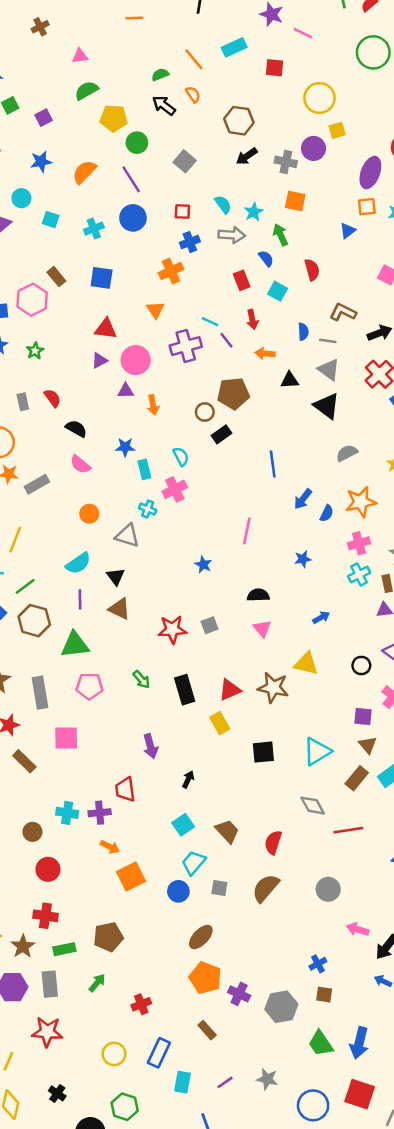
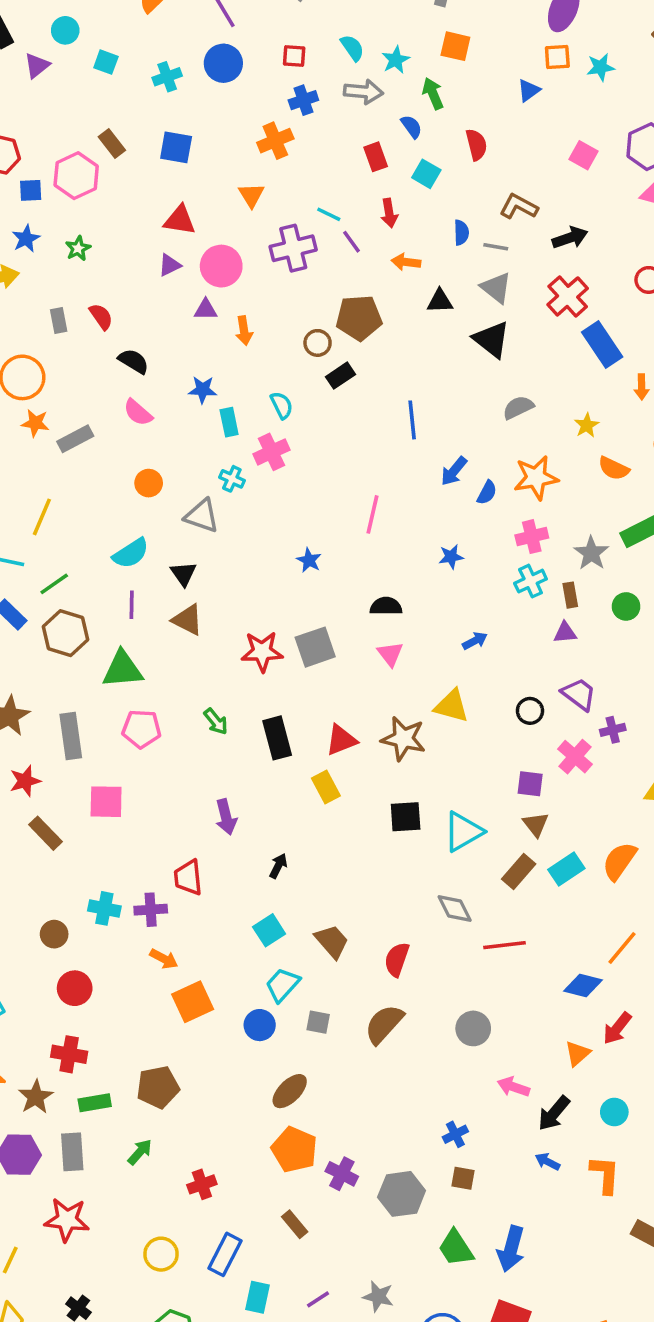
gray square: (209, 625) -> (315, 647), size x1.6
black square: (263, 752) -> (406, 817), moved

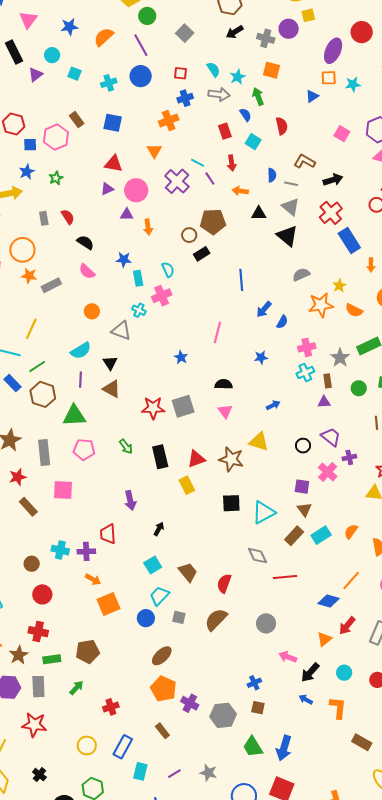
purple cross: (293, 248) -> (177, 181), turned -35
orange star: (536, 478) -> (321, 305), moved
orange semicircle: (619, 861) -> (351, 531), size x0.7

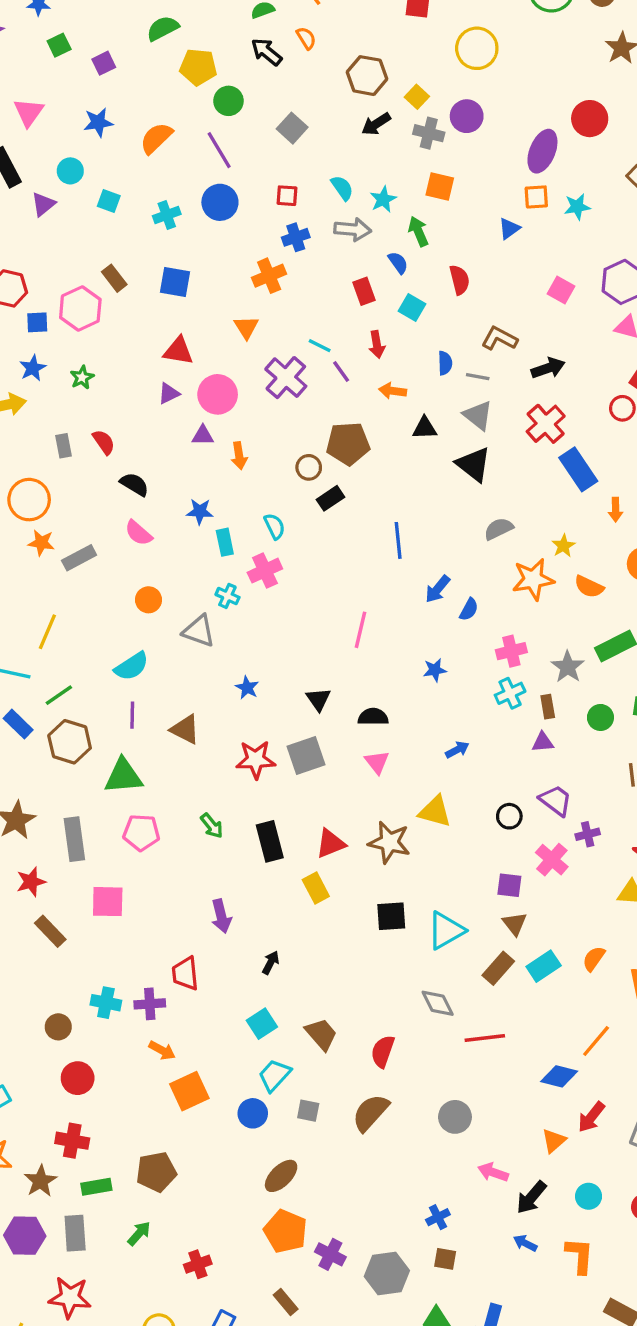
yellow square: (308, 15) -> (417, 97), moved, turned -32
blue star: (181, 357) -> (247, 688), moved
black triangle: (110, 363) -> (318, 699), moved

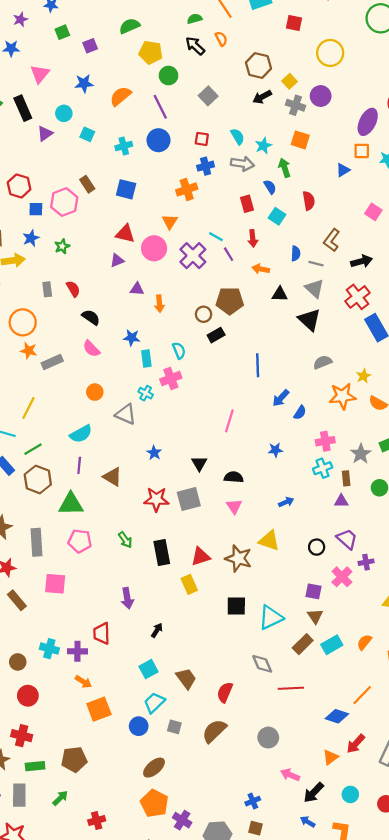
brown L-shape: (499, 339) -> (332, 240), turned -85
pink circle: (218, 394) -> (154, 248), moved

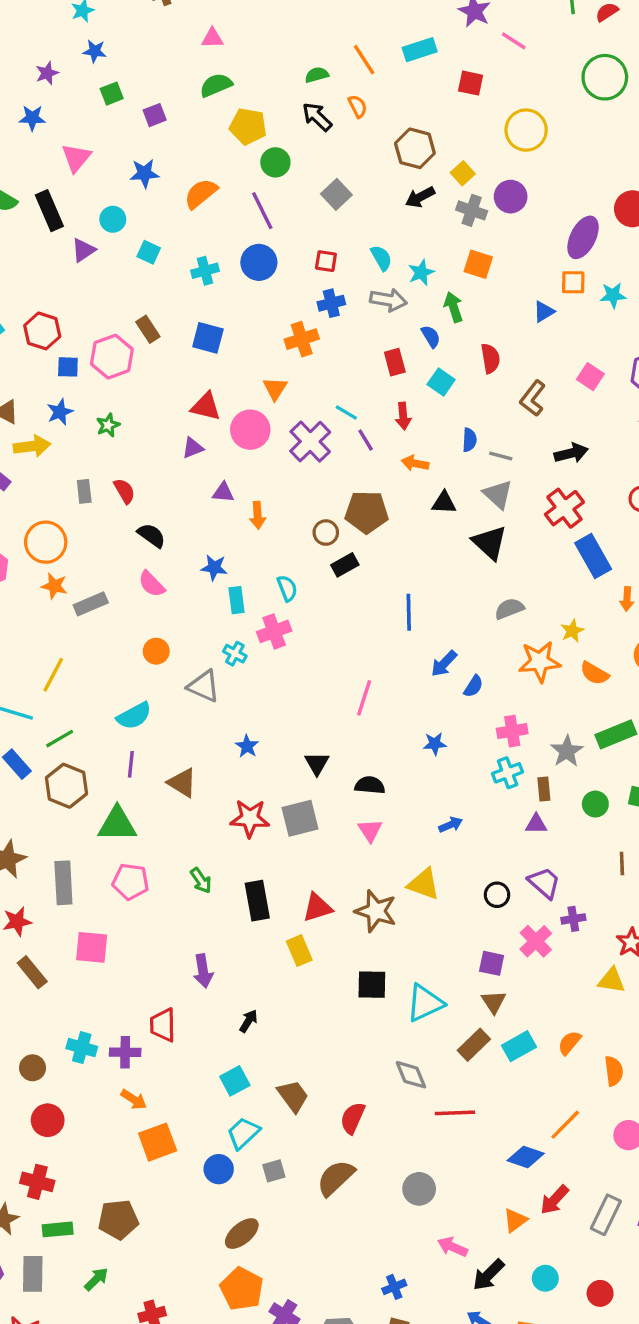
brown L-shape: (332, 240) -> (533, 398), moved
gray square: (174, 727) -> (274, 1171), turned -32

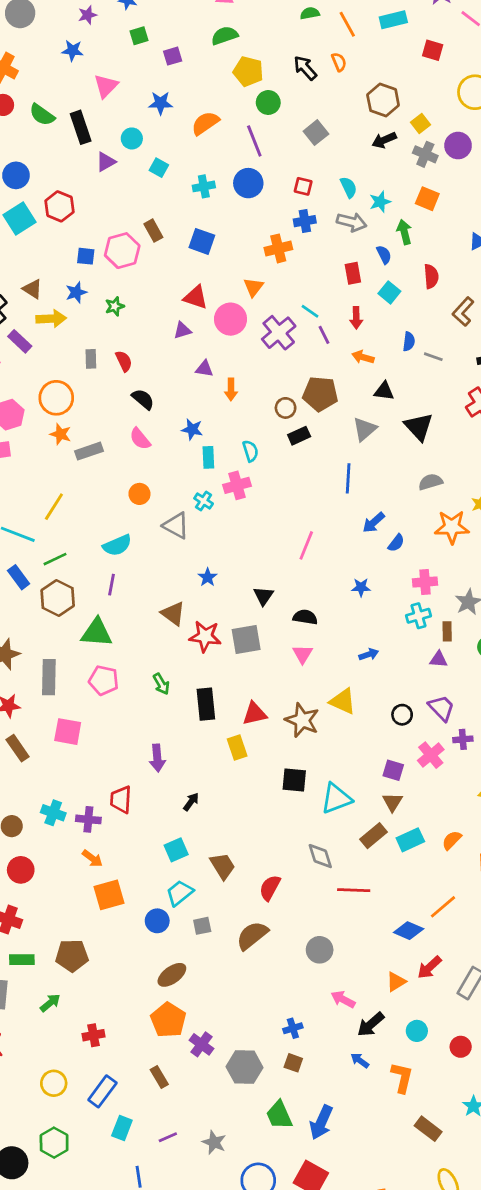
green semicircle: (317, 75) -> (310, 13), moved
red hexagon: (42, 331) -> (59, 206), moved
gray triangle: (498, 494) -> (365, 429), moved, turned 32
brown triangle: (182, 783) -> (173, 614), moved

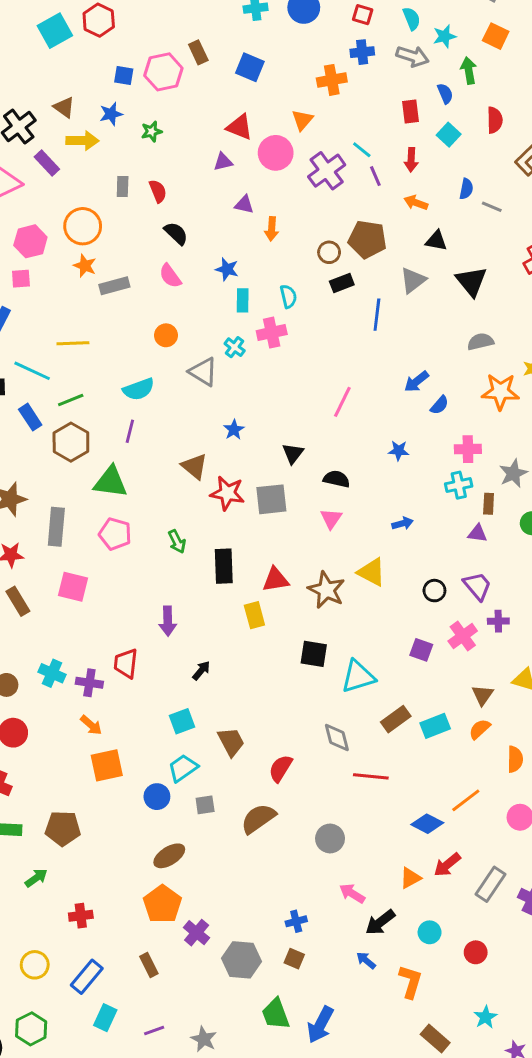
blue line: (348, 478) -> (377, 315), moved
yellow line: (54, 507) -> (73, 343), turned 52
brown triangle: (392, 802) -> (483, 695), moved

